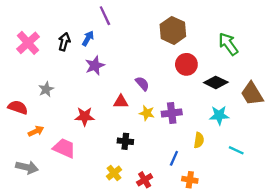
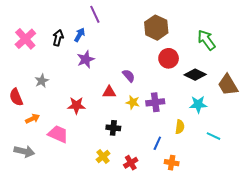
red semicircle: (18, 107) -> (16, 97), turned -132

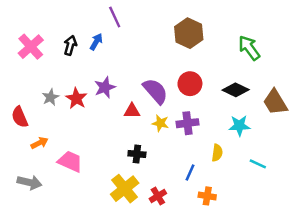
red circle: (169, 58) -> (190, 84), moved
purple star: (86, 59) -> (105, 87), moved
purple semicircle: (129, 76) -> (155, 91), size x1.6
red star: (76, 105) -> (76, 98), moved, turned 30
yellow cross: (103, 157) -> (125, 189), size x1.6

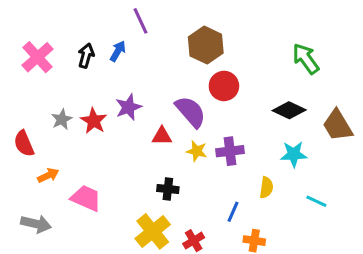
brown hexagon: (189, 33) -> (206, 45), moved
red circle: (190, 84) -> (224, 86), moved

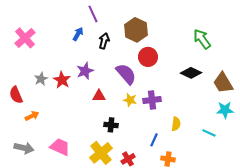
black arrow: (86, 56) -> (104, 41), moved
red triangle: (162, 136) -> (99, 96), moved
cyan star: (294, 154) -> (225, 110), moved
pink trapezoid: (86, 198) -> (60, 147), moved

